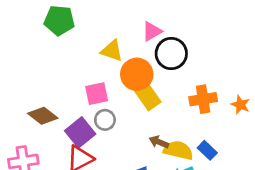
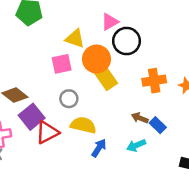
pink square: (97, 94) -> (62, 64), moved
purple square: (80, 132) -> (32, 117), moved
brown arrow: (159, 142) -> (140, 118), moved
yellow semicircle: (178, 150) -> (83, 125), moved

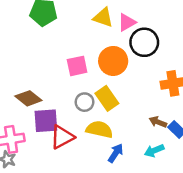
yellow triangle: (75, 39) -> (103, 17), moved
yellow rectangle: (106, 78) -> (107, 98), moved
purple square: (32, 117) -> (46, 121), turned 35

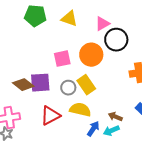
yellow triangle: (103, 17) -> (69, 19), moved
purple square: (46, 121) -> (40, 83), moved
brown arrow: (158, 122) -> (115, 117), moved
cyan arrow: (154, 151) -> (111, 131), moved

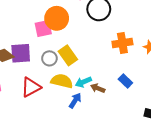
orange circle: (91, 55) -> (57, 18), moved
cyan arrow: (111, 131) -> (83, 82), moved

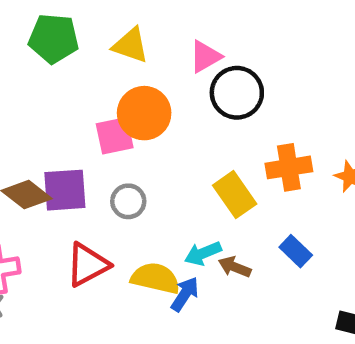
yellow rectangle: (68, 55) -> (235, 195), moved
yellow semicircle: (62, 81) -> (155, 278), moved

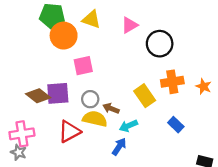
black circle: (237, 93) -> (160, 44), moved
orange circle: (144, 113) -> (64, 36), moved
brown arrow: (235, 267) -> (111, 108), moved
yellow semicircle: (155, 278) -> (95, 119), moved

